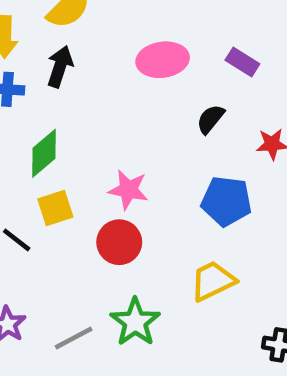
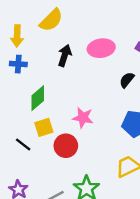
black arrow: (60, 67) -> (65, 55), moved
red circle: (119, 242) -> (66, 146), moved

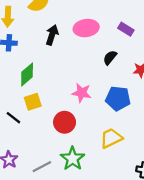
pink star: (83, 118) -> (82, 93), moved
red circle: (66, 146) -> (65, 122), moved

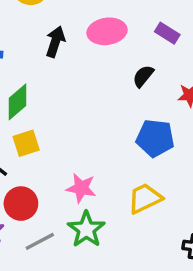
pink star: (82, 93) -> (81, 188), moved
red circle: (65, 122) -> (21, 204), moved

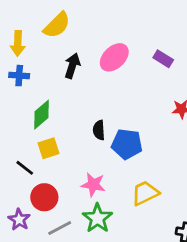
pink ellipse: (107, 31) -> (114, 57), turned -36
black semicircle: (143, 76) -> (99, 130), moved, turned -42
blue pentagon: (155, 138) -> (127, 144), moved

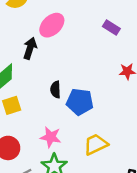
pink ellipse: (114, 57) -> (52, 25), moved
black arrow: (72, 66) -> (30, 48), moved

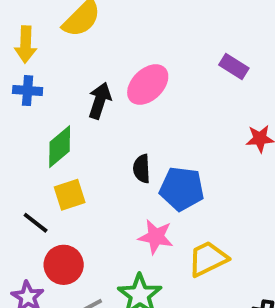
pink ellipse: (52, 25) -> (148, 85), moved
pink star: (51, 137) -> (156, 237), moved

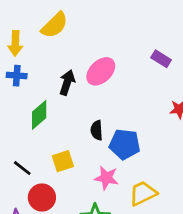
yellow square: (70, 195) -> (63, 161), moved

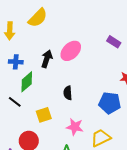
blue cross: (17, 76) -> (16, 62), moved
blue pentagon: (125, 144) -> (110, 103), moved
black line: (22, 168) -> (15, 102), moved

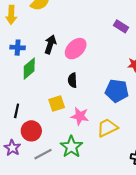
pink ellipse: (71, 51) -> (76, 49), moved
black line: (15, 102) -> (17, 111), moved, turned 64
yellow square: (44, 115) -> (57, 103), moved

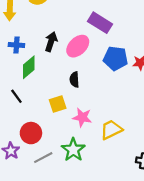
purple rectangle: (121, 26) -> (100, 23), moved, size x1.5
blue pentagon: (117, 91) -> (116, 58), moved
black line: (17, 111) -> (16, 96), moved, turned -48

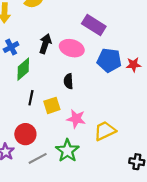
blue cross: (16, 45) -> (11, 47), turned -32
pink ellipse: (78, 46) -> (72, 48), turned 60
black line: (16, 96) -> (31, 98), moved, turned 48

